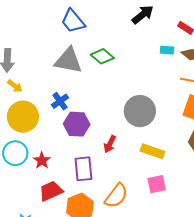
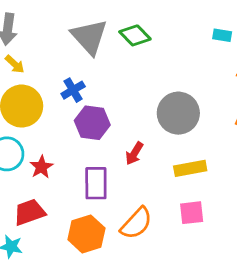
gray triangle: (68, 61) -> (89, 37), turned 32
yellow rectangle: (152, 151) -> (190, 168), turned -35
red trapezoid: (51, 191) -> (29, 212), moved

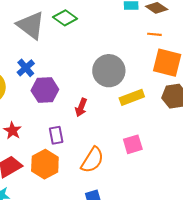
yellow rectangle: (190, 168) -> (132, 97), moved
purple rectangle: (96, 183) -> (56, 135), size x0.7
orange hexagon: (86, 234) -> (45, 164), moved

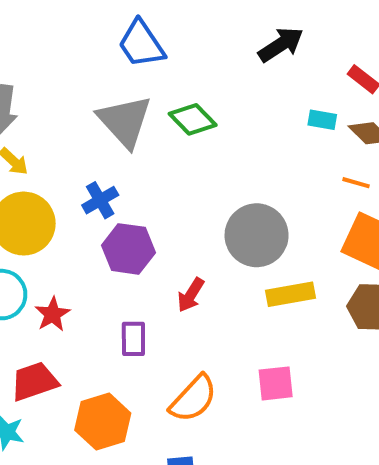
orange hexagon: (45, 164) -> (103, 422), moved

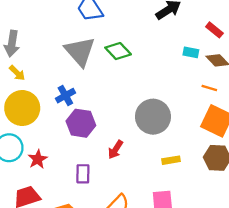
yellow rectangle: (290, 294) -> (171, 160), moved, size x0.7

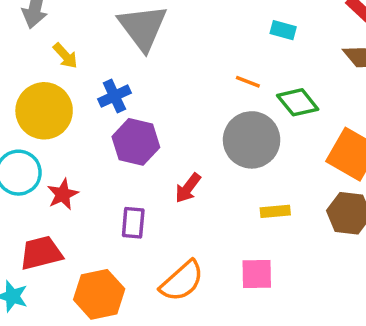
green diamond: (118, 51) -> (298, 102), moved
cyan rectangle: (191, 52) -> (283, 30), moved
yellow arrow: (17, 73) -> (65, 56), moved
orange line: (209, 88) -> (248, 82), moved

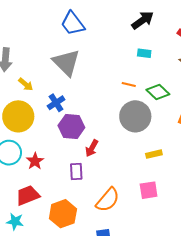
red arrow: (188, 188) -> (92, 148), moved

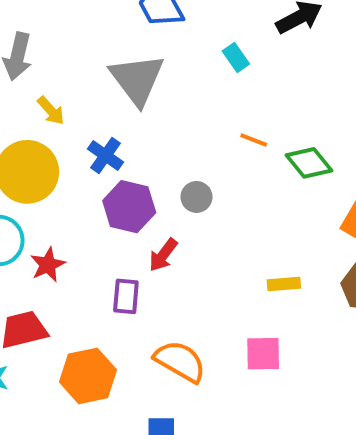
cyan rectangle: (144, 53) -> (236, 58), moved, turned 40
blue cross: (56, 103) -> (105, 156), turned -30
gray circle: (135, 116) -> (196, 197), moved, size x0.5
orange semicircle: (108, 200) -> (180, 361), turned -108

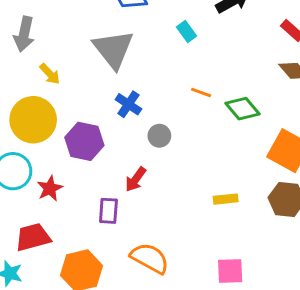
blue cross: (105, 156) -> (128, 104), moved
purple hexagon: (129, 207) -> (84, 141), moved
pink square: (263, 354) -> (230, 271), moved

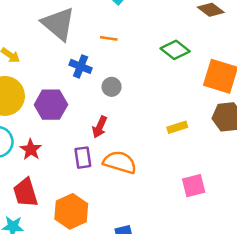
orange line: (201, 92) -> (109, 38), moved
red trapezoid: (33, 237) -> (25, 193), turned -80
orange semicircle: (150, 258) -> (120, 162), moved

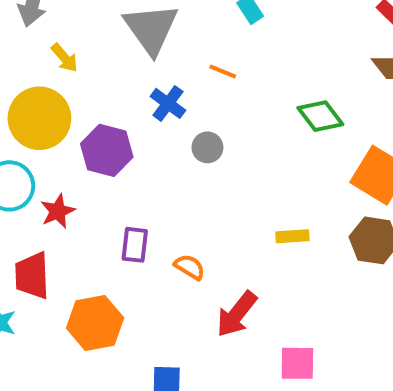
red arrow: (100, 127) -> (237, 314), moved, size x1.4
orange semicircle: (120, 162) -> (190, 267), size x0.6
pink square: (194, 186) -> (297, 363), moved

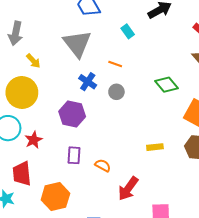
gray circle: (207, 147) -> (116, 92), moved
purple hexagon: (107, 150) -> (72, 114), moved

